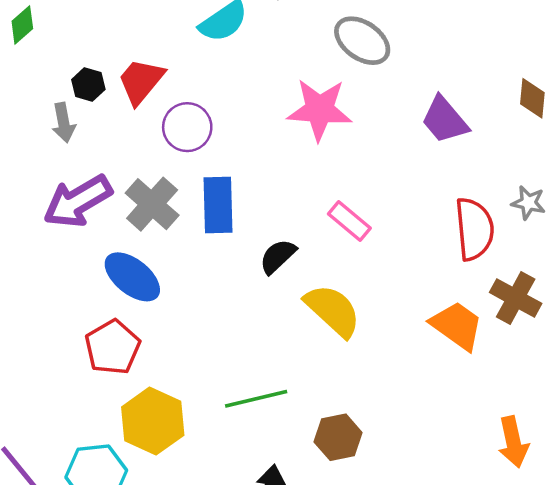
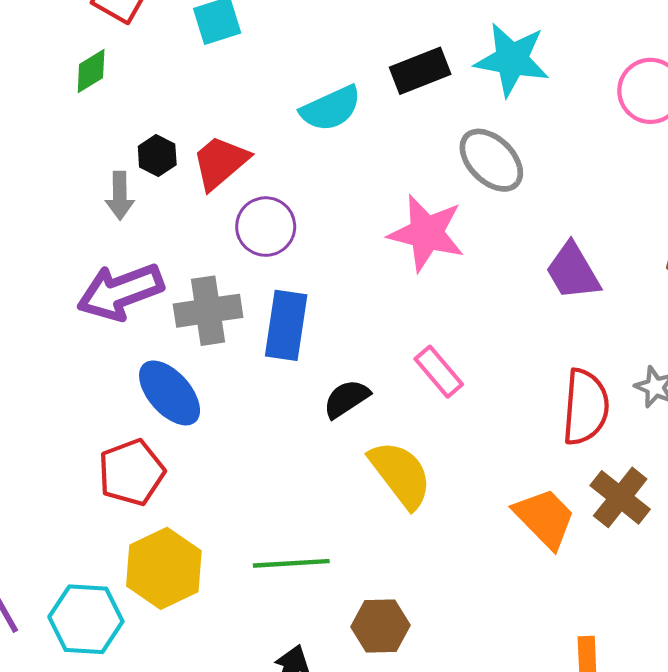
gray cross: (152, 204) -> (208, 311), turned 30

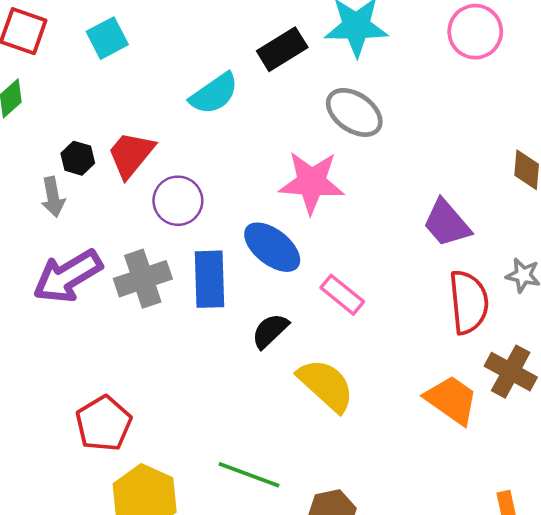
purple trapezoid: (573, 271) -> (447, 223), moved
blue ellipse: (170, 393) -> (272, 247), moved
green line: (291, 563) -> (249, 475), turned 34

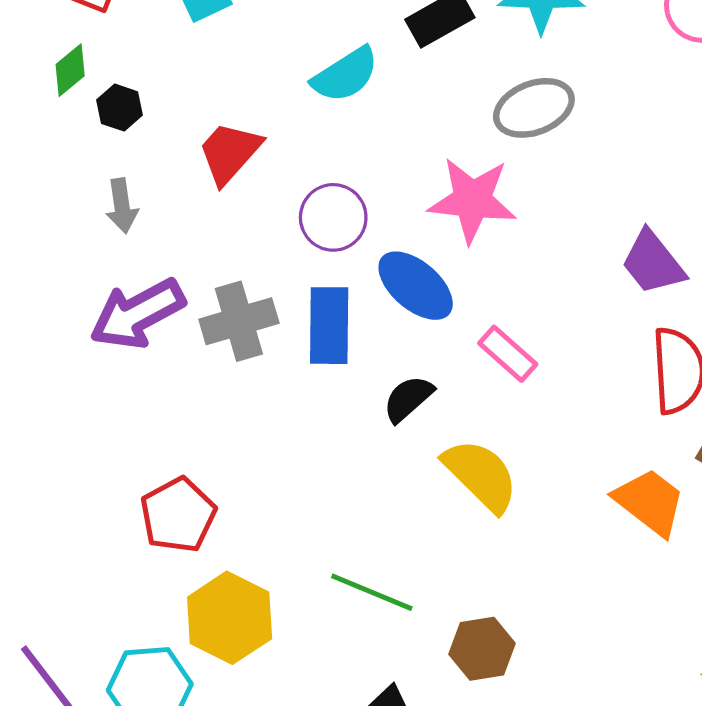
gray ellipse: (354, 112) -> (534, 108), turned -58
black hexagon: (78, 158) -> (120, 108), moved
purple circle: (178, 201) -> (333, 217), moved

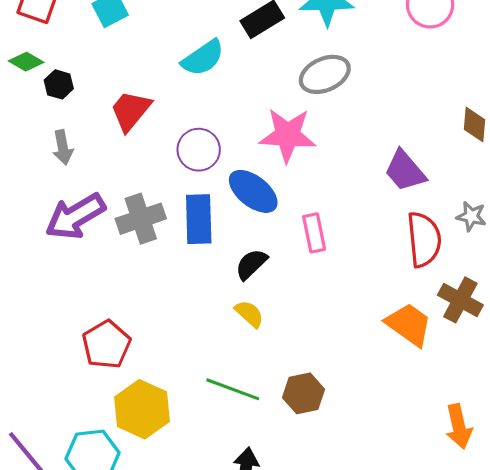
green diamond: (70, 70) -> (26, 62), turned 72
pink rectangle: (508, 354) -> (314, 233), turned 39
yellow semicircle: (481, 475) -> (249, 314), moved, size x0.6
brown hexagon: (482, 649) -> (303, 393), moved

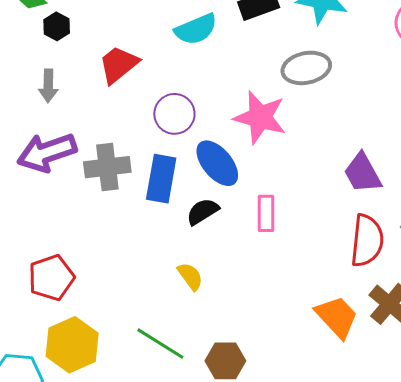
black semicircle: (251, 264) -> (203, 211), moved

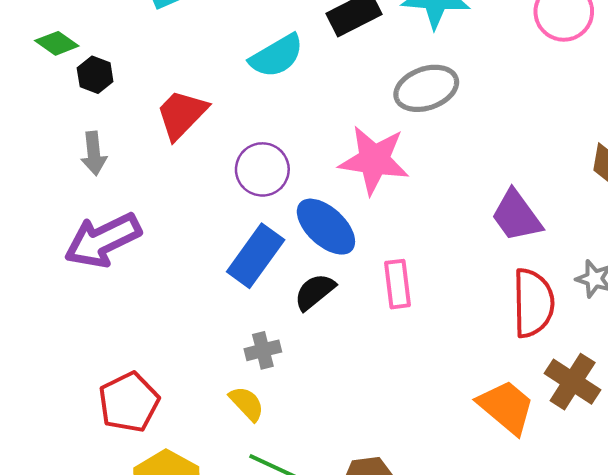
gray cross: (107, 167) -> (263, 350), moved, size x0.6
blue rectangle: (161, 179) -> (256, 256), turned 33
yellow semicircle: (190, 276) -> (247, 404), moved

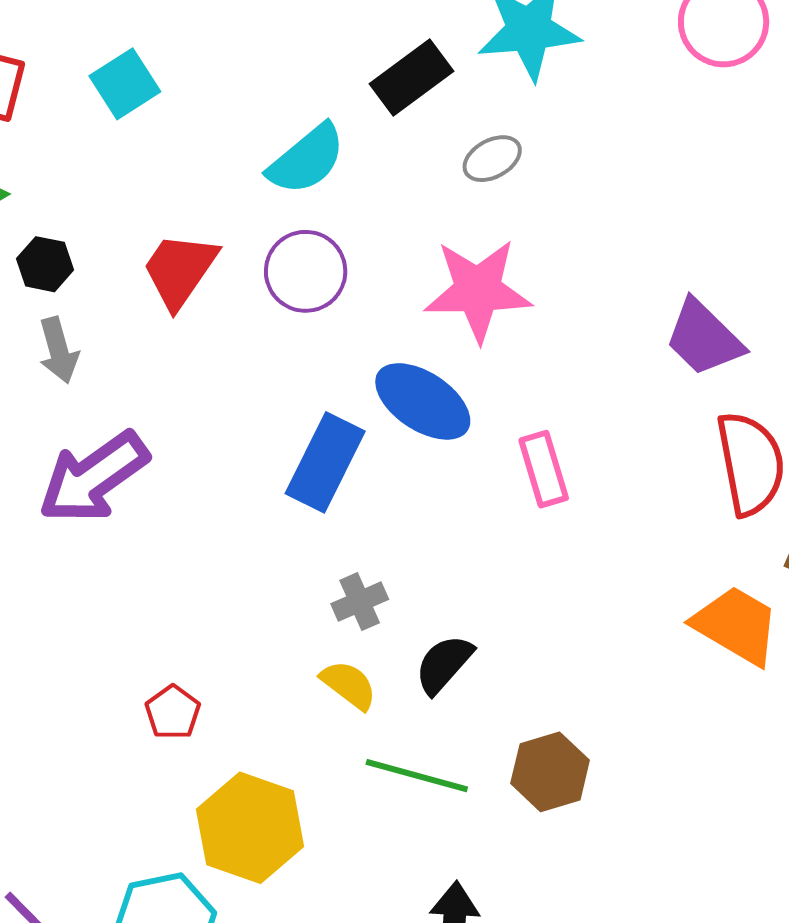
black hexagon: (95, 75) -> (45, 264), moved
gray ellipse: (426, 88) -> (492, 159), moved, size x0.6
purple circle: (262, 169) -> (306, 271), moved
black semicircle: (315, 292) -> (444, 664), moved
red pentagon: (129, 402) -> (173, 712), size x0.6

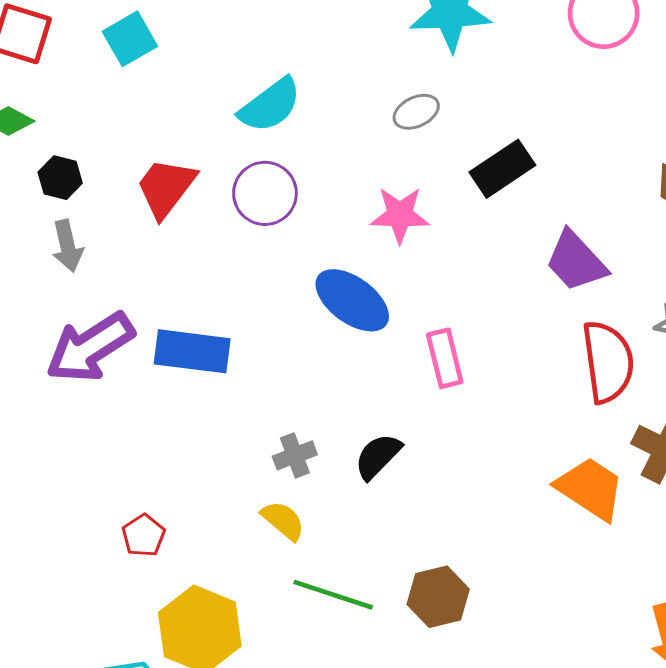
black rectangle: (412, 78) -> (502, 169), moved
pink star: (478, 290) -> (400, 215), size x0.7
blue rectangle: (325, 462) -> (192, 351), moved, turned 68
black semicircle: (444, 664) -> (378, 456), moved

